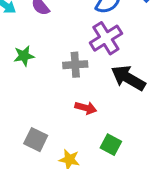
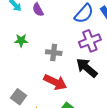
purple cross: (106, 38) -> (90, 41), moved
red arrow: (86, 108) -> (55, 82), size x1.6

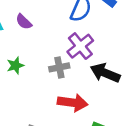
purple cross: (90, 41) -> (80, 46), moved

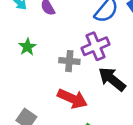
green star: (15, 66) -> (27, 47), turned -30

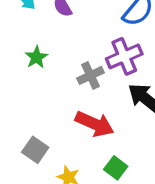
gray cross: (69, 61) -> (90, 75), turned -30

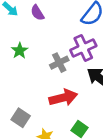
red arrow: (95, 124) -> (63, 98), turned -36

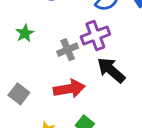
gray square: (21, 118) -> (19, 94), moved

